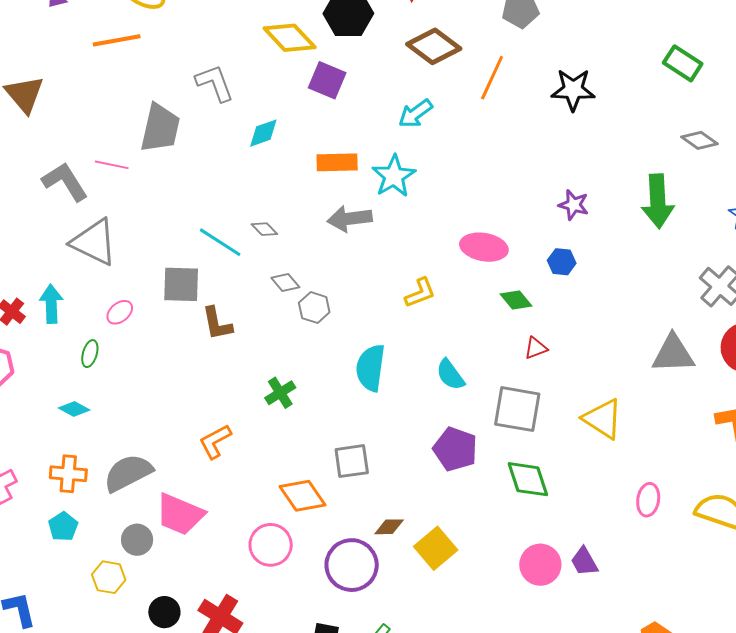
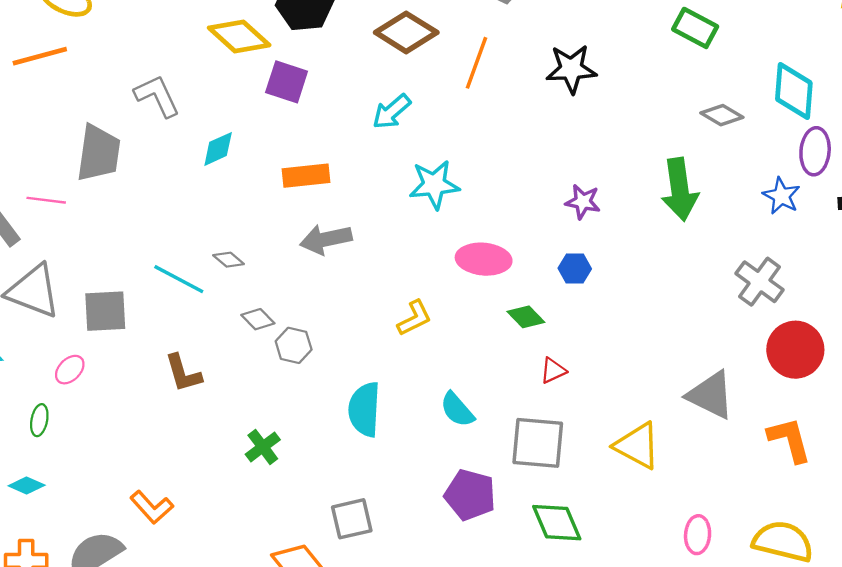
cyan star: (394, 176) -> (434, 185), moved, turned 30
gray square: (181, 284) -> (105, 311), moved
gray triangle: (673, 354) -> (711, 395), moved, turned 33
orange L-shape: (215, 441) -> (152, 507), moved, turned -99

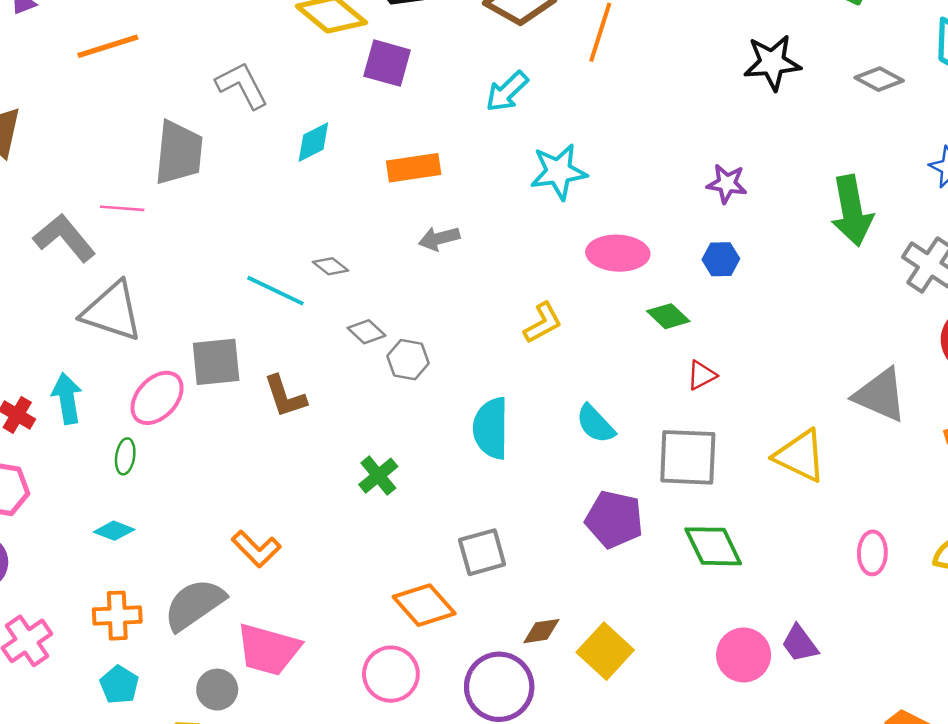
black star: (571, 69) -> (772, 63), moved
green arrow: (680, 189) -> (852, 211), moved
gray arrow: (326, 239) -> (439, 238), size x0.7
gray square: (105, 311) -> (216, 362), moved
pink ellipse: (70, 370) -> (157, 398), size x1.6

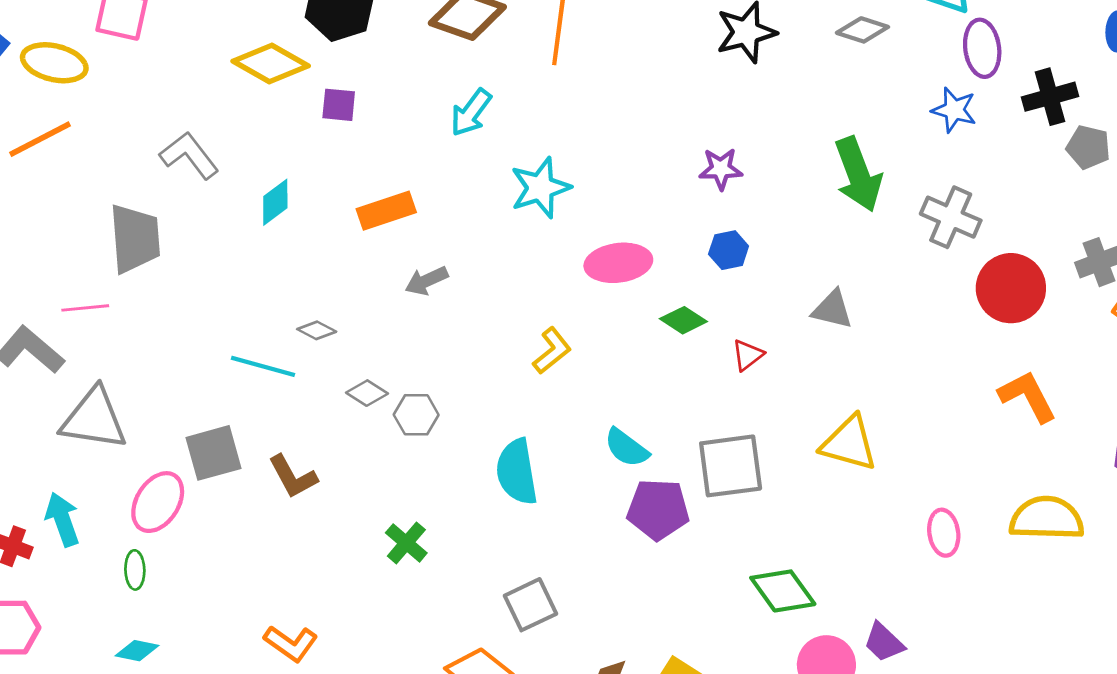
purple square: (387, 63) -> (339, 105), size x0.7
red triangle: (702, 375) -> (748, 355), moved
gray triangle: (880, 395) -> (832, 309), moved, size x0.7
purple pentagon: (614, 519) -> (658, 509), moved
green diamond: (713, 546) -> (783, 591), moved

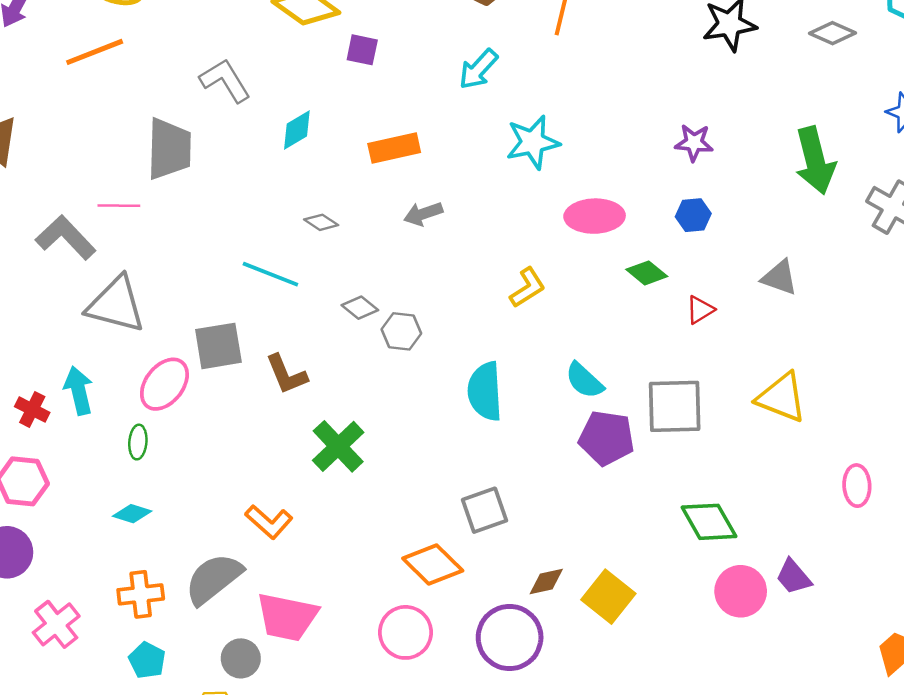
gray diamond: (317, 330) -> (321, 222), moved
green cross: (406, 543) -> (338, 446), moved, size x1.4

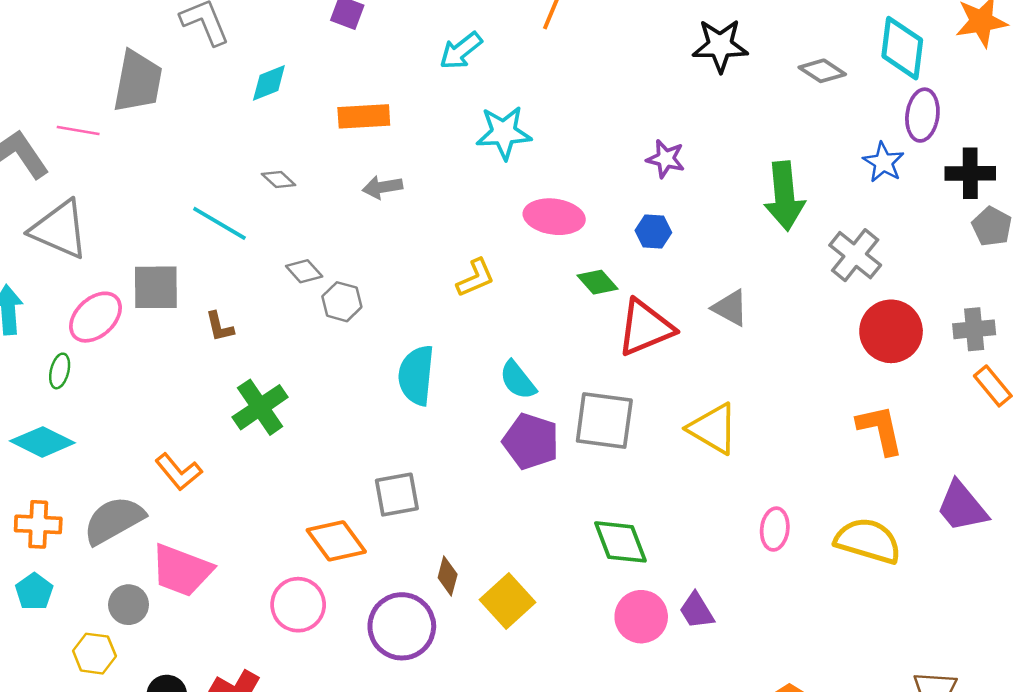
red triangle: (700, 310) -> (645, 328), size x2.0
brown L-shape: (286, 374) -> (220, 327), size x0.7
cyan diamond: (132, 514) -> (42, 442), size x1.6
brown diamond: (546, 582) -> (448, 576), turned -72

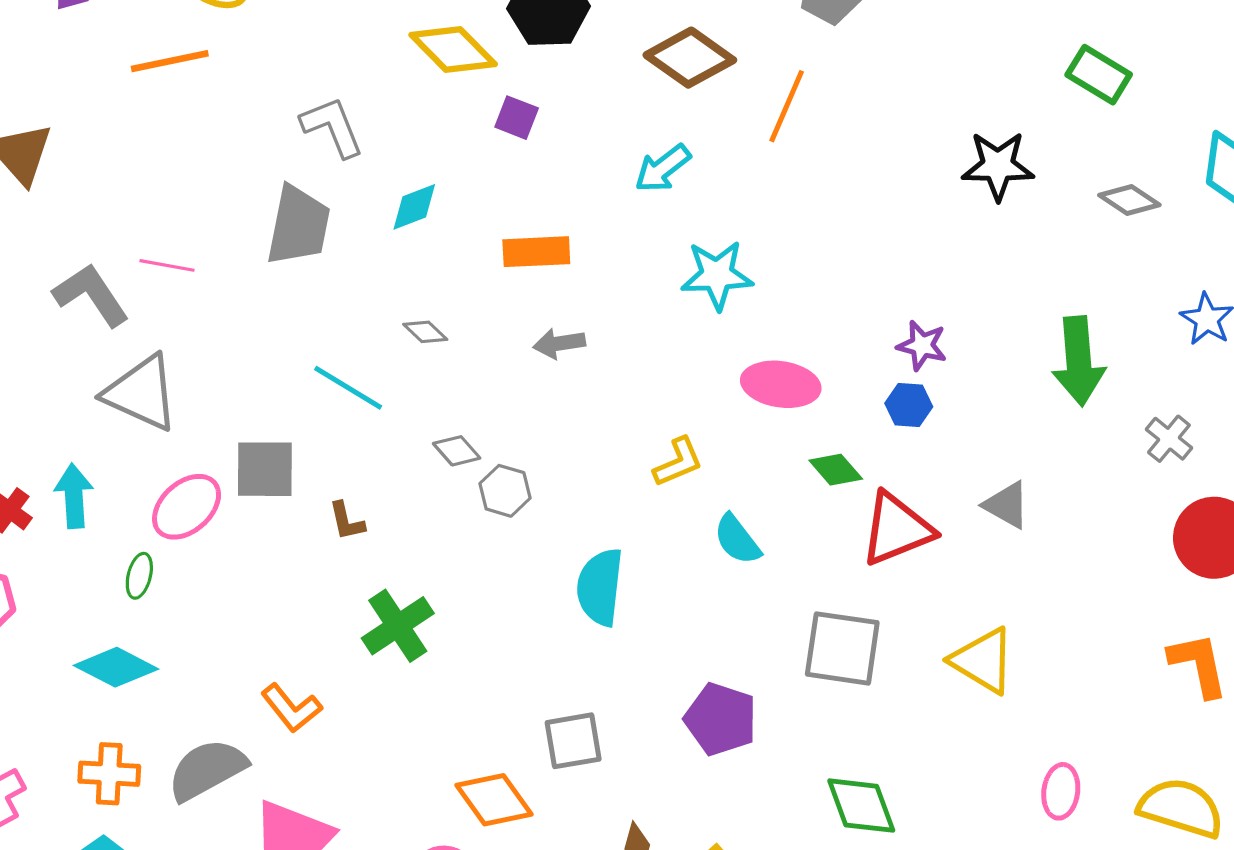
gray trapezoid: (138, 81) -> (298, 225), moved
purple star: (666, 159) -> (922, 345), moved
gray cross: (855, 255) -> (1169, 439), size x0.7
cyan semicircle: (518, 380) -> (737, 540), moved
purple pentagon: (531, 441) -> (721, 719), moved

